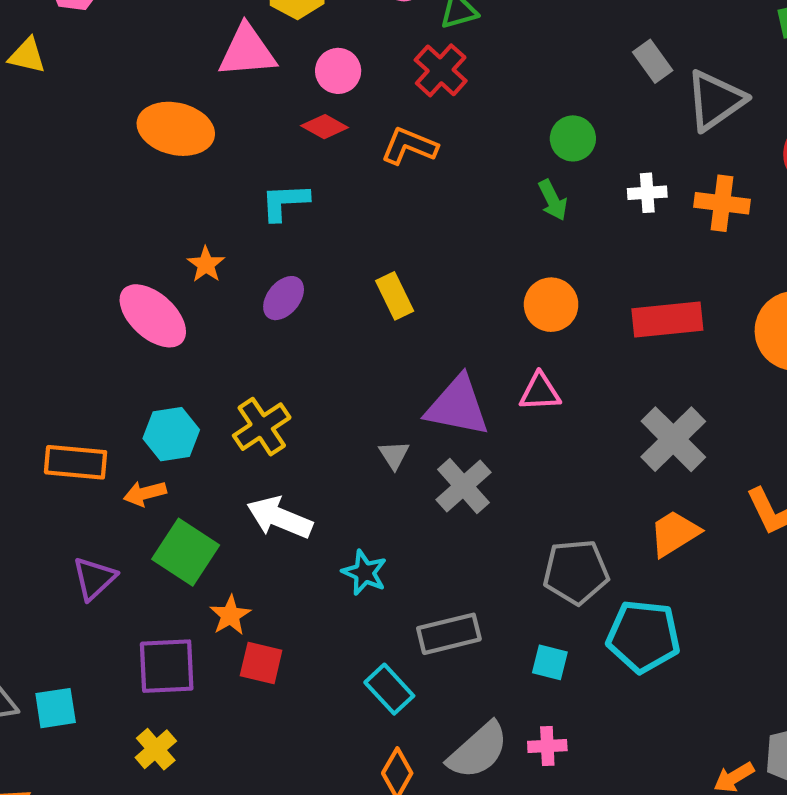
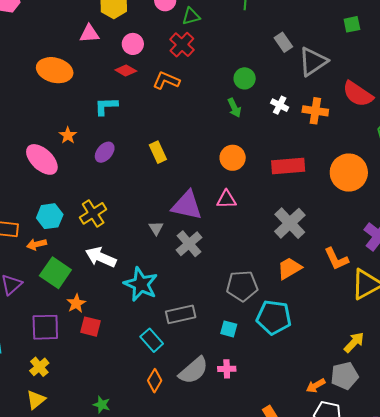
pink triangle: (247, 51) -> (89, 34), size x0.7
white cross: (647, 193) -> (280, 105), turned 30
cyan star: (364, 573) -> (141, 284), size x1.6

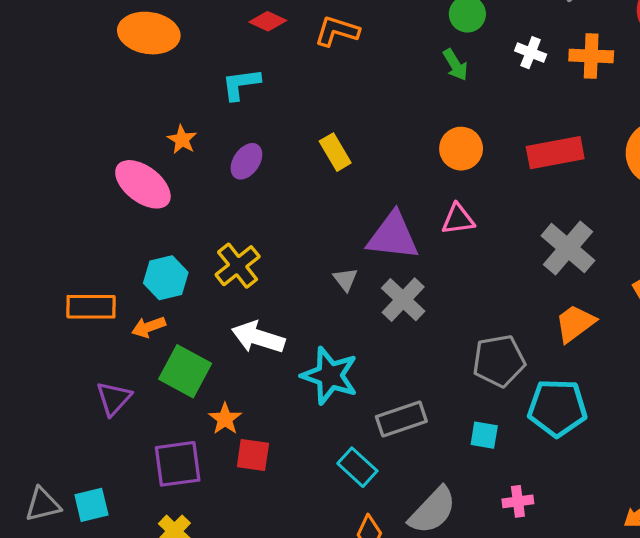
pink cross: (227, 369) -> (518, 501), moved

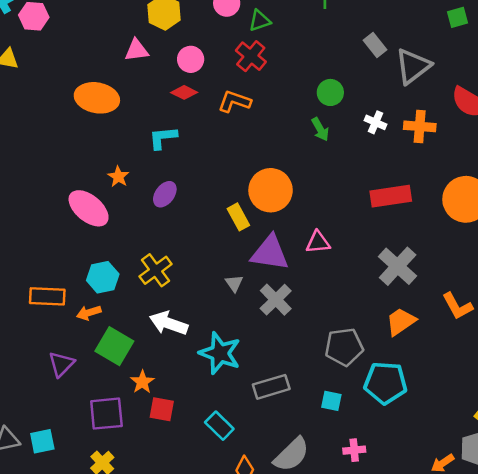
orange circle: (461, 149) -> (271, 190), moved, size x1.4
yellow rectangle: (335, 152) -> (238, 217), moved
cyan rectangle: (357, 467) -> (219, 426), moved

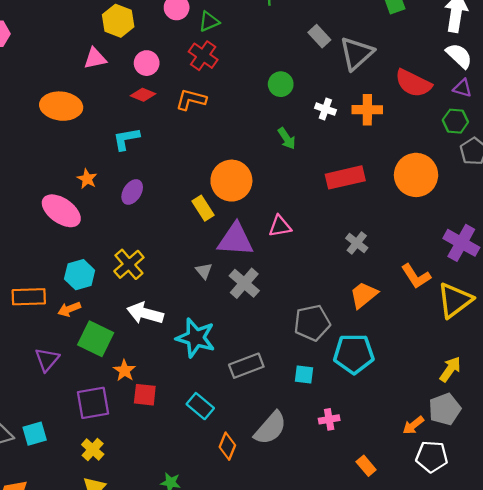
green arrow: (320, 129) -> (287, 138), moved
gray cross: (398, 266) -> (357, 243), size x0.6

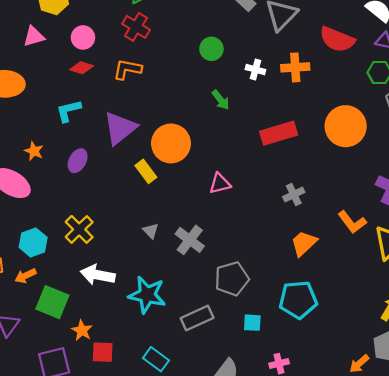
purple triangle: (235, 240) -> (120, 128), moved, turned -39
gray cross: (357, 243) -> (294, 195), turned 30
gray pentagon: (312, 323) -> (232, 279), moved

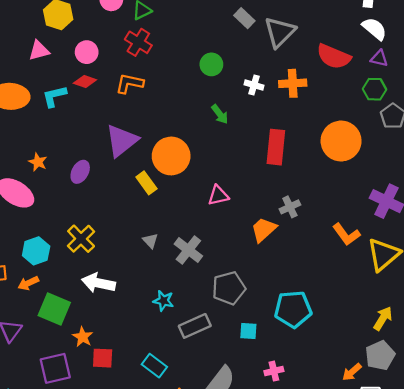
cyan L-shape: (69, 111) -> (54, 96), moved
red rectangle: (279, 133) -> (276, 147), turned -68
orange trapezoid: (304, 243) -> (264, 230), moved
cyan star: (147, 295) -> (163, 301), moved, size x0.6

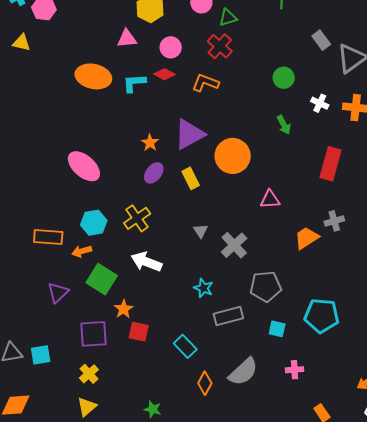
orange star: (38, 162) -> (150, 143), moved
purple ellipse: (80, 172) -> (154, 173), moved
yellow rectangle: (146, 183) -> (191, 178), moved

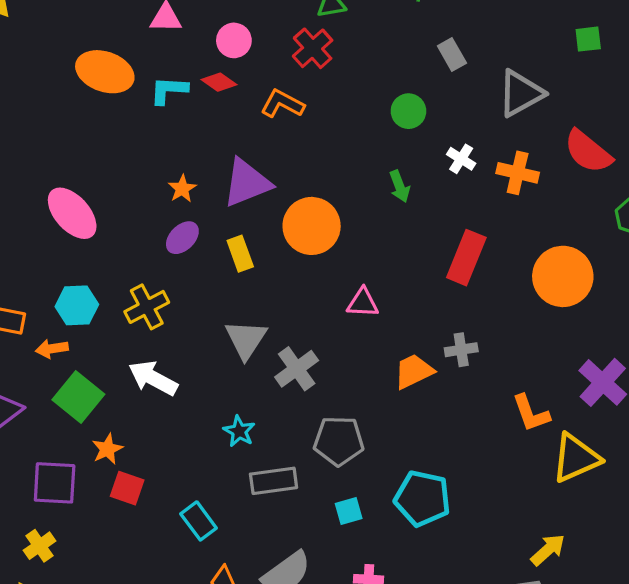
gray rectangle: (321, 40) -> (452, 55), moved
gray triangle: (201, 231) -> (246, 339), size x1.8
cyan square: (277, 329) -> (349, 511), turned -36

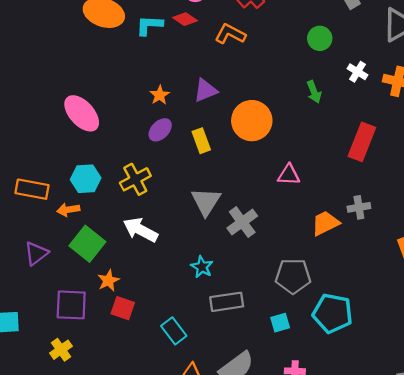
purple triangle: (247, 183) -> (205, 90), size x0.7
gray pentagon: (339, 441) -> (293, 276), moved

